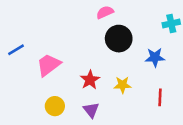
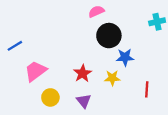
blue star: (155, 57) -> (125, 57), moved
pink trapezoid: (49, 65) -> (36, 71), moved

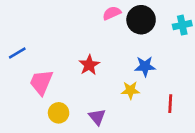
black circle: (109, 36) -> (141, 20), moved
pink trapezoid: (36, 71) -> (41, 82), turned -30
red star: (83, 73) -> (89, 65), moved

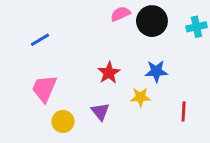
blue line: (17, 53) -> (40, 40), moved
red star: (89, 65) -> (109, 73), moved
purple triangle: (97, 117) -> (100, 111), moved

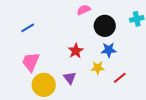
black circle: (152, 21) -> (105, 26), moved
red line: (184, 111) -> (120, 78), moved, turned 48
yellow circle: (63, 122) -> (44, 85), size x1.5

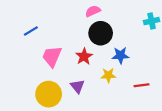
black circle: (105, 26) -> (101, 33), moved
pink trapezoid: (31, 62) -> (52, 56), moved
red line: (120, 78) -> (142, 85), moved, turned 32

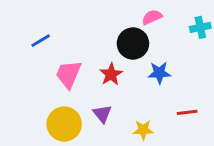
pink semicircle: (93, 11) -> (152, 17), moved
yellow star: (108, 75) -> (143, 130), moved

